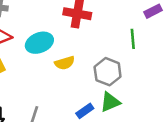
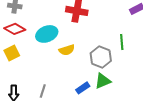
green line: (133, 39) -> (122, 42), moved

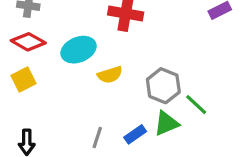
green line: (122, 42) -> (196, 105), moved, turned -42
gray line: (43, 91) -> (97, 138), moved

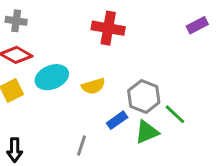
cyan ellipse: (79, 50) -> (52, 77), moved
blue rectangle: (135, 134) -> (117, 120), moved

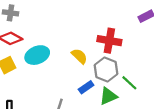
red cross: (108, 28) -> (109, 41), moved
yellow semicircle: (93, 86) -> (79, 56), moved, turned -119

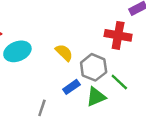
red cross: (109, 41) -> (118, 35), moved

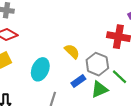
cyan ellipse: (17, 51) -> (40, 69), moved, turned -45

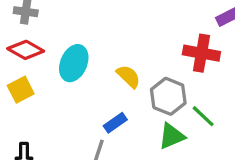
cyan ellipse: (40, 69) -> (74, 63), moved
blue rectangle: (78, 81) -> (115, 123), moved

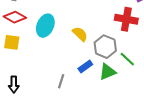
yellow square: (21, 90) -> (12, 42), turned 35
blue rectangle: (115, 123) -> (85, 67), moved

